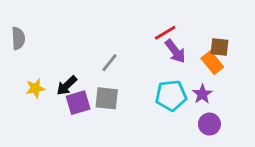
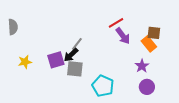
black arrow: (67, 85) -> (71, 55), moved
cyan pentagon: (171, 95) -> (103, 86), moved, turned 30
purple square: (78, 103) -> (56, 60), moved

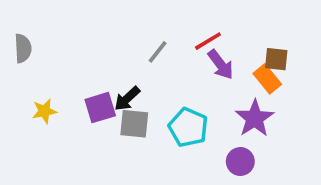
gray line: (77, 44) -> (158, 52), moved
purple star: (142, 66) -> (255, 118), size x1.5
cyan pentagon: (103, 86) -> (188, 127), moved
purple circle: (147, 87) -> (240, 161), moved

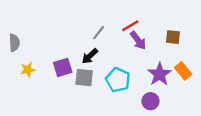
gray semicircle: (23, 48) -> (14, 43), moved
orange rectangle: (267, 79) -> (183, 71), moved
black arrow: (127, 99) -> (90, 56), moved

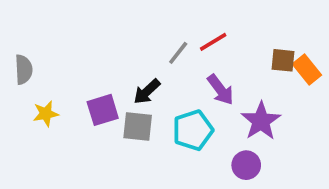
gray line: (99, 33) -> (178, 53), moved
purple arrow: (138, 40) -> (220, 90), moved
orange rectangle: (183, 71) -> (307, 69), moved
cyan pentagon: (118, 80) -> (193, 130), turned 30

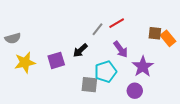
gray semicircle: (24, 69) -> (13, 38), turned 77
yellow star: (46, 114) -> (25, 62), size x1.5
gray square: (138, 127) -> (89, 85), moved

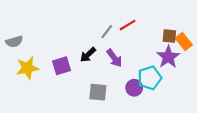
purple arrow: (121, 49) -> (114, 58), moved
purple star: (143, 67) -> (168, 57), moved
cyan pentagon: (106, 72) -> (150, 78), moved
purple circle: (135, 91) -> (134, 88), moved

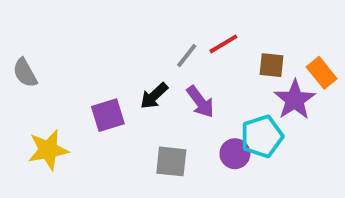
brown square: (169, 36) -> (272, 65), moved
gray semicircle: (14, 42) -> (25, 73), turned 77
yellow star: (27, 68) -> (48, 150), moved

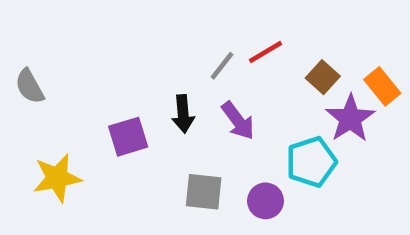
brown square: (272, 65) -> (323, 77), turned 36
black arrow: (154, 96) -> (183, 114), turned -52
purple circle: (235, 154) -> (265, 201), moved

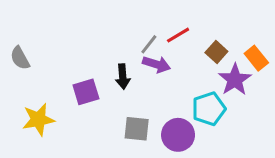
purple arrow: (238, 121) -> (157, 64), moved, turned -36
purple circle: (265, 201) -> (178, 135), size x1.4

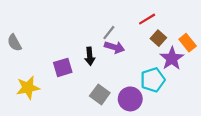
red line: (178, 35) -> (147, 19), moved
gray square: (137, 129) -> (100, 94), turned 30

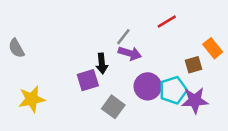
brown square: (158, 38) -> (194, 65), moved, turned 32
purple star: (172, 58) -> (195, 100), moved, turned 30
purple square: (63, 67) -> (88, 80), moved
purple circle: (130, 99) -> (148, 86), moved

